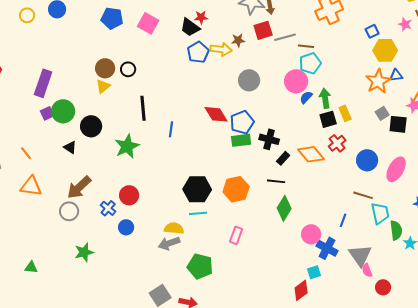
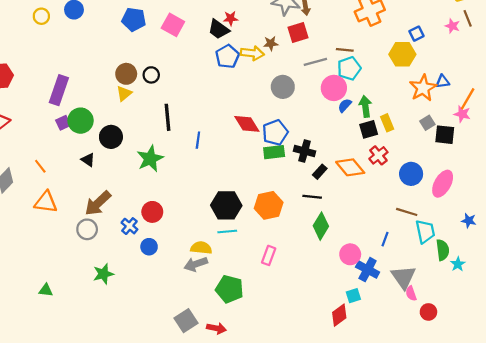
gray line: (285, 37) -> (315, 62), moved
yellow hexagon: (385, 50) -> (402, 54), moved

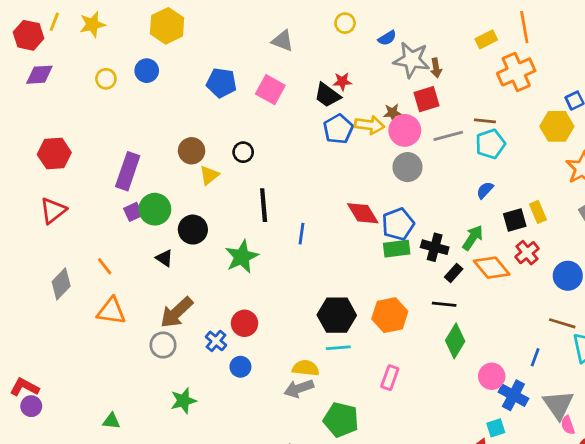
brown circle: (126, 74) -> (192, 151), moved
pink circle: (334, 88) -> (405, 130), moved
green arrow: (365, 106) -> (473, 238), moved, turned 42

